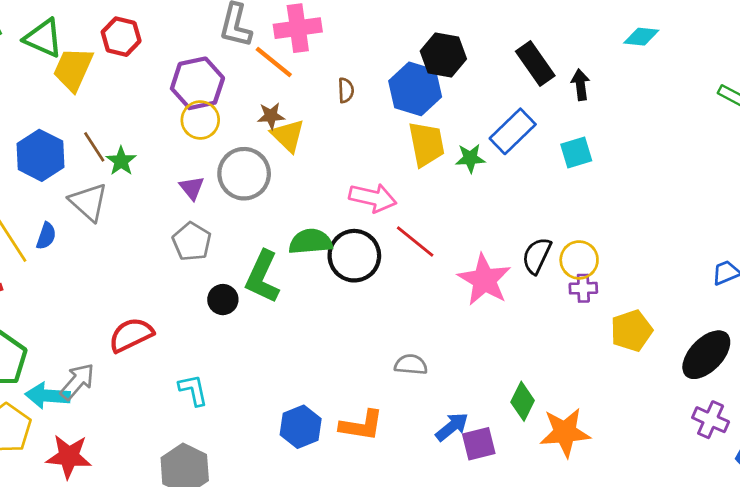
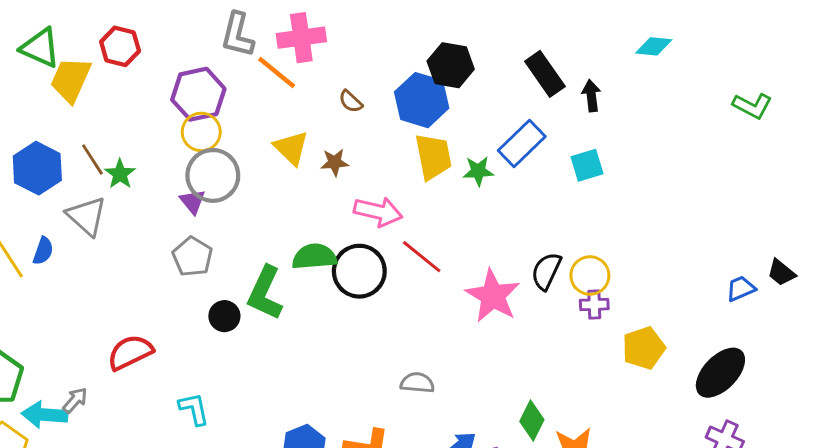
brown semicircle: (346, 90) -> (351, 101), turned 135
brown star: (271, 116) -> (335, 162), moved
gray circle: (244, 174) -> (213, 175), moved
gray arrow: (77, 382) -> (75, 400), size x0.7

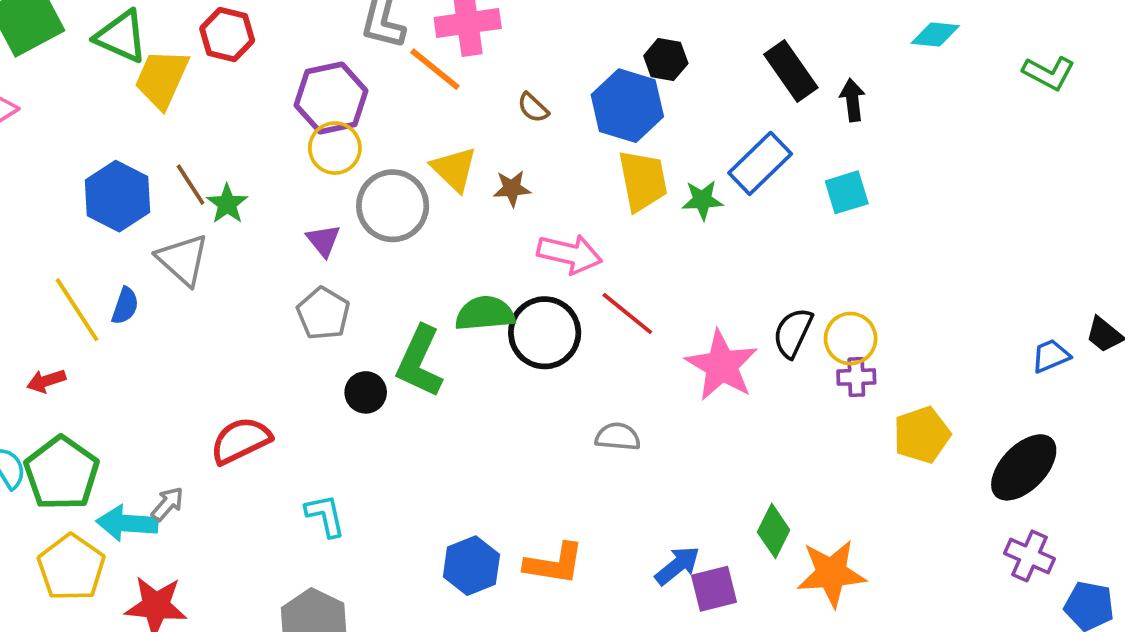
black hexagon: (451, 65) -> (666, 60), size x0.7
green L-shape: (752, 106) -> (1049, 73), moved
gray circle: (213, 175) -> (393, 206), moved
gray semicircle: (417, 383) -> (618, 437), moved

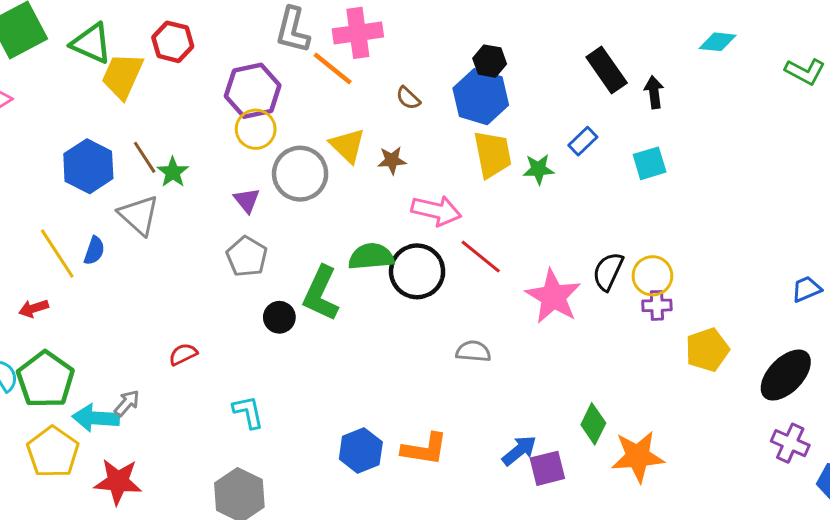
black hexagon: (666, 60) -> (490, 61), moved
blue rectangle: (760, 163) -> (583, 141), size x0.6
red semicircle: (241, 441) -> (183, 354), size x0.6

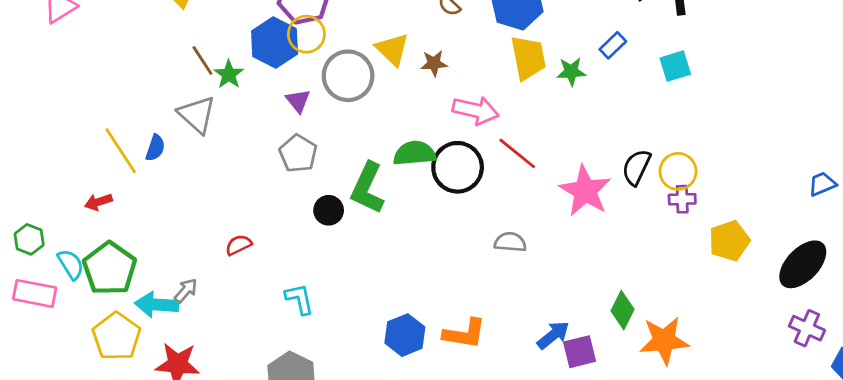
blue hexagon: (88, 166) -> (275, 42), moved

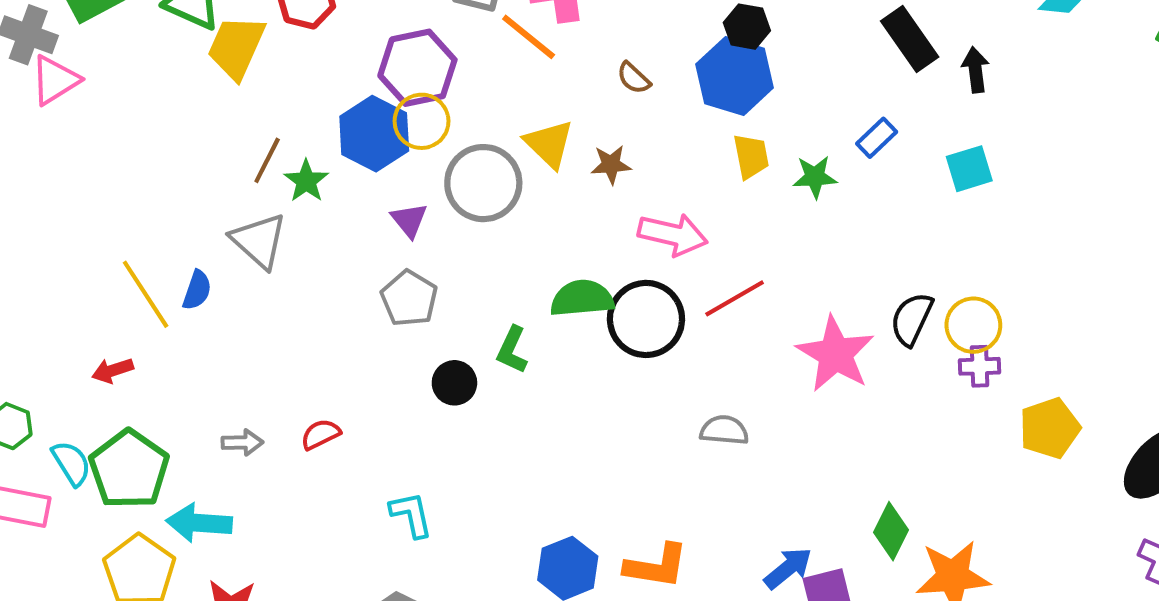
yellow trapezoid: (528, 58) -> (751, 156), size x0.7
brown line: (202, 61) -> (267, 160), turned 60
red line: (517, 153) -> (735, 298), turned -69
green L-shape: (367, 188) -> (512, 350), size x0.6
gray arrow: (186, 291) -> (242, 443), moved, turned 48

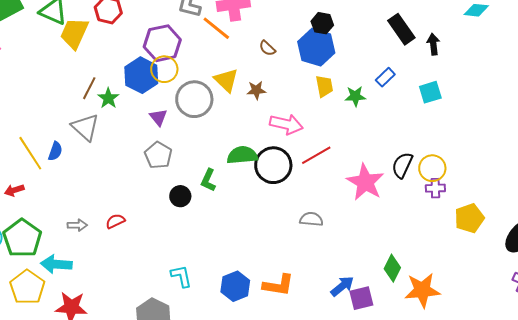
cyan L-shape: (411, 515) -> (181, 276), moved

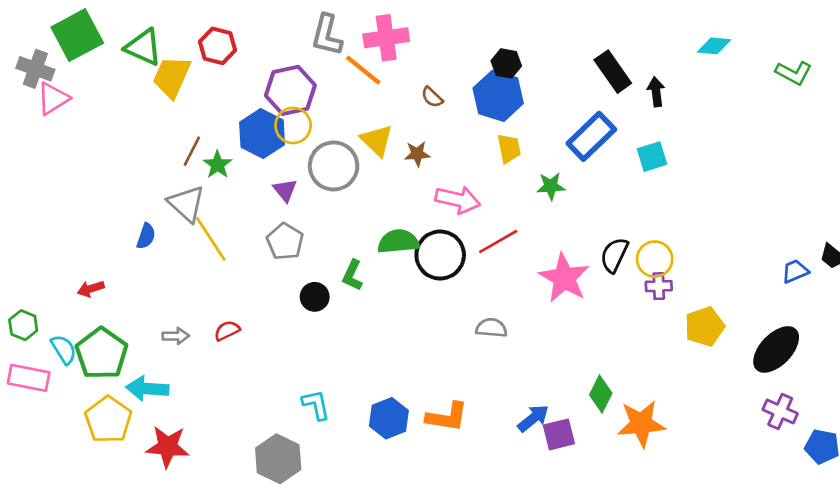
blue rectangle: (385, 77) -> (591, 136), size x1.8
green star: (355, 96) -> (551, 186), moved
yellow line: (30, 153) -> (211, 239), moved

